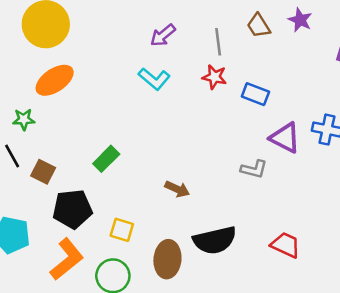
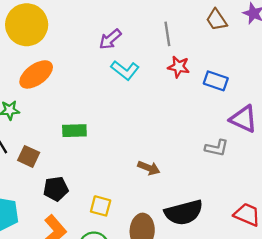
purple arrow: (163, 35) -> (110, 39), moved
gray line: (218, 42) -> (167, 34), moved
green rectangle: (106, 159) -> (74, 131), moved, turned 45
black pentagon: (72, 209) -> (56, 189), size x0.7

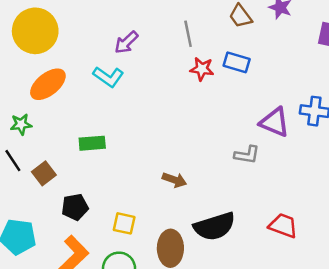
cyan L-shape: (125, 70) -> (108, 77), moved
blue rectangle: (216, 81) -> (237, 62), moved
brown square: (29, 156) -> (44, 173), turned 30

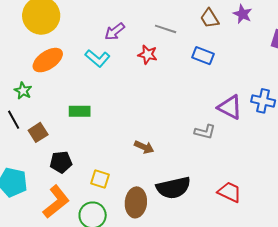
gray line: (188, 34) -> (166, 29), turned -65
red star: (202, 69) -> (148, 55), moved
green star: (21, 124) -> (23, 91), turned 30

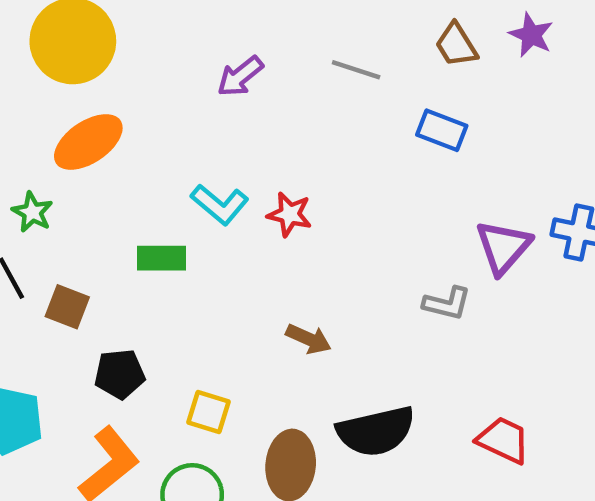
red star: (148, 55) -> (290, 214), moved
cyan L-shape: (98, 58) -> (220, 204), moved
purple triangle: (230, 107) -> (503, 247), turned 44
brown square: (38, 132) -> (67, 307), turned -36

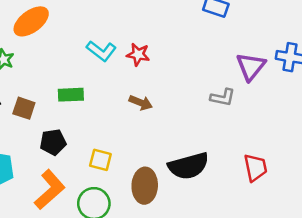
green rectangle: (161, 258) -> (71, 95), moved
brown arrow: (309, 339) -> (141, 103), moved
red trapezoid: (503, 440) -> (255, 168), turned 56

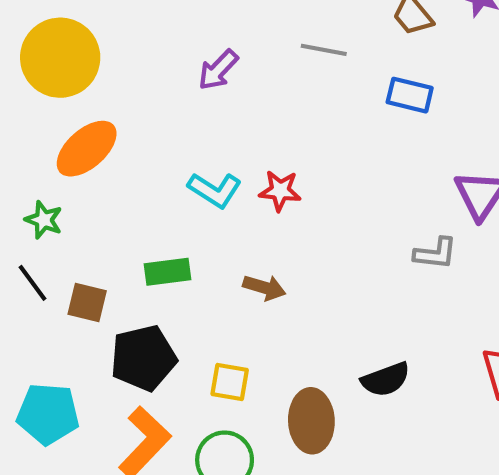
brown arrow: (141, 103) -> (264, 287), moved
black pentagon: (53, 142) -> (143, 358), size x1.4
black semicircle: (189, 166) -> (386, 379), size x0.7

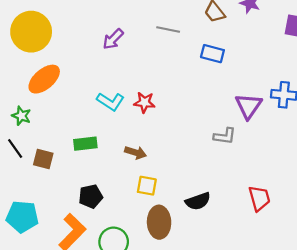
black pentagon: (143, 358) -> (91, 196), moved, size x0.7
yellow square: (230, 382) -> (147, 186), moved

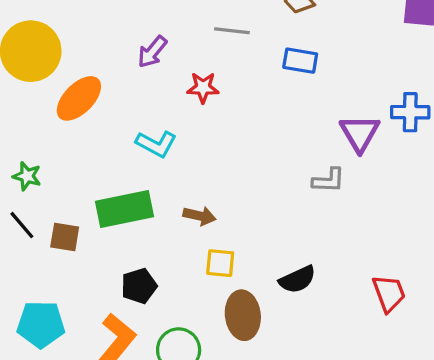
orange ellipse: (44, 79) -> (79, 98), moved
red star: (144, 102) -> (203, 88), moved
green rectangle: (85, 144) -> (125, 209), size x1.6
red trapezoid: (259, 198) -> (389, 293), moved

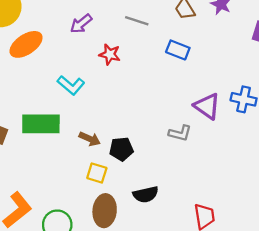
purple triangle: (360, 133) -> (207, 106), turned -36
black pentagon: (139, 286) -> (121, 149), moved

